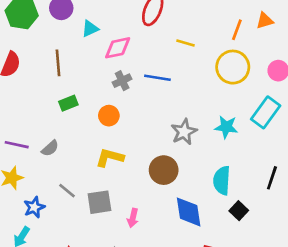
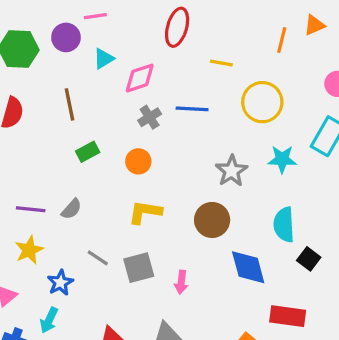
yellow circle: (233, 67) -> (262, 102), moved

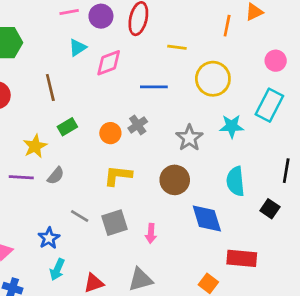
purple circle: (66, 37) -> (101, 16), moved
gray cross: (150, 117) -> (138, 125), moved
yellow star: (29, 250) -> (35, 146), moved
black square: (309, 259) -> (270, 209), moved
cyan arrow: (49, 320) -> (57, 269), moved

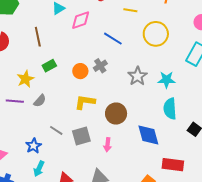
blue line: (154, 87) -> (113, 39), turned 30
cyan star: (232, 126) -> (167, 80), moved
brown circle: (175, 180) -> (116, 114), moved

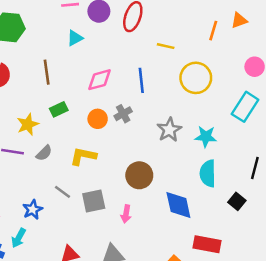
pink diamond: (81, 20) -> (99, 80), moved
blue line: (113, 39) -> (141, 80), turned 48
yellow L-shape: (85, 102) -> (83, 156), moved
cyan arrow: (39, 169) -> (19, 238), moved

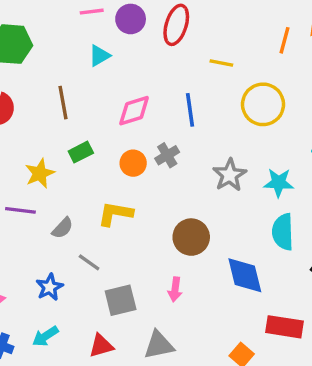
gray semicircle: (44, 153) -> (62, 228), moved
gray square: (94, 201) -> (121, 300), moved
cyan arrow: (19, 238) -> (45, 336), moved, turned 30

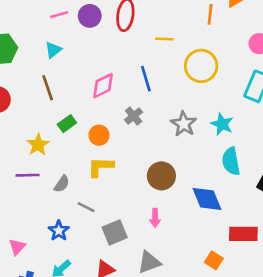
cyan triangle: (99, 56) -> (53, 50), moved
orange circle: (133, 163) -> (99, 135), moved
cyan star: (279, 183) -> (222, 124), turned 30

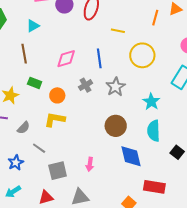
green rectangle: (67, 124) -> (35, 83), turned 48
gray star: (184, 124) -> (116, 87), moved
brown circle: (161, 176) -> (116, 126), moved

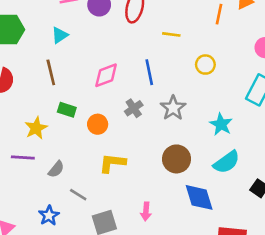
yellow circle: (142, 55) -> (205, 65), size x0.6
yellow L-shape: (55, 119) -> (112, 163), moved
cyan semicircle: (154, 131) -> (227, 162), turned -120

